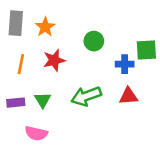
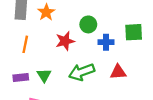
red star: (54, 60) -> (65, 41), moved
blue cross: (125, 64) -> (106, 42), moved

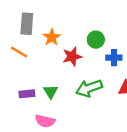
orange star: (46, 12) -> (52, 37), moved
orange line: (25, 44) -> (19, 52), moved, turned -70

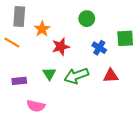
green circle: (96, 40) -> (87, 19), moved
blue cross: (114, 58) -> (99, 48), turned 32
green triangle: (51, 92) -> (49, 74), moved

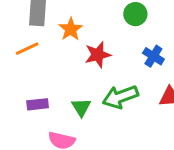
orange line: (12, 42) -> (27, 49), turned -56
green triangle: (49, 74) -> (81, 107), moved

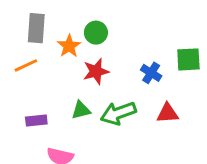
green circle: (135, 14) -> (96, 33), moved
green triangle: (81, 107) -> (81, 110), moved, turned 48

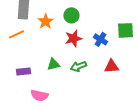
green circle: (96, 33) -> (71, 15), moved
red star: (96, 71) -> (73, 38), moved
green arrow: (118, 113) -> (78, 66), size x0.7

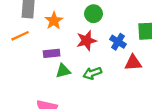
green circle: (71, 15) -> (93, 14), moved
red triangle: (111, 66) -> (133, 63), moved
purple rectangle: (23, 71) -> (52, 53), moved

